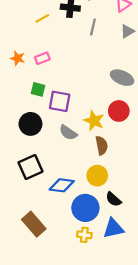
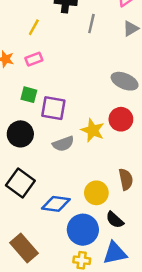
yellow line: (42, 18) -> (34, 27), moved, turned -32
gray semicircle: (68, 133) -> (63, 144), turned -54
brown semicircle: (102, 145) -> (126, 179), moved
black square: (30, 167) -> (20, 183), turned -30

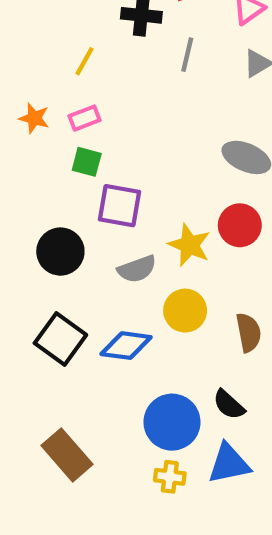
green square: (29, 95) -> (87, 162), moved
yellow circle: (96, 193) -> (185, 311), moved
blue diamond: (56, 204) -> (126, 346), moved

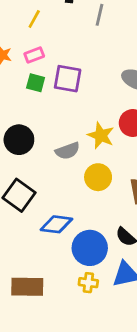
purple square: (119, 206) -> (68, 79), moved
blue diamond: (126, 346) -> (56, 224), moved
brown rectangle: (67, 455) -> (27, 287), moved, turned -48

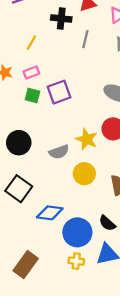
purple square: (68, 79) -> (59, 92), turned -30
brown rectangle: (27, 287) -> (26, 265), turned -55

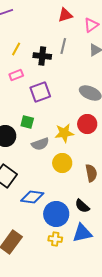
black cross: (61, 18) -> (42, 56), moved
green square: (33, 96) -> (27, 122), moved
yellow star: (87, 139) -> (64, 133), turned -30

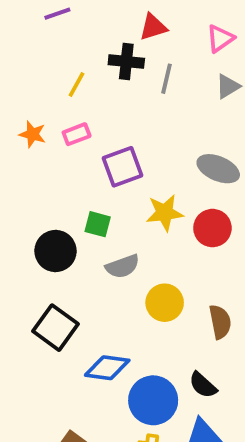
red triangle: (65, 15) -> (153, 27), moved
black cross: (42, 56) -> (126, 61), moved
yellow star: (64, 133) -> (165, 213), moved

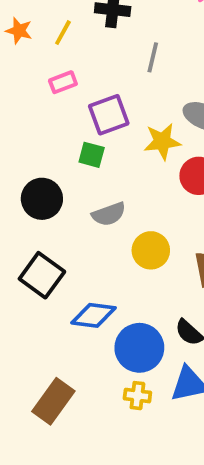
gray line: (167, 79) -> (153, 57), moved
orange star: (33, 134) -> (19, 31), moved
yellow star: (165, 213) -> (162, 141), moved
green square: (98, 224) -> (92, 155), moved

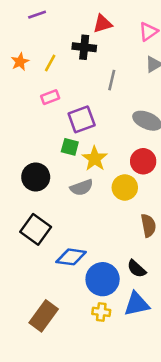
orange star: (19, 31) -> (20, 62), turned 30
yellow star: (162, 141) -> (95, 159), moved, turned -30
yellow circle: (151, 250) -> (125, 187), moved

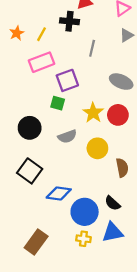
pink rectangle: (50, 97) -> (41, 62), size x1.6
yellow star: (95, 159) -> (93, 113), moved
yellow circle: (125, 187) -> (97, 148), moved

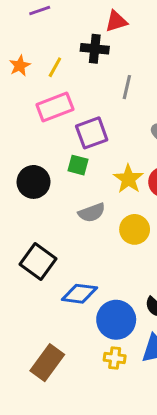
black circle: (30, 128) -> (34, 182), moved

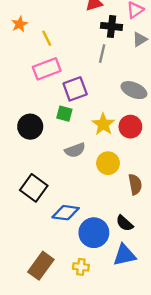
black cross: (95, 49) -> (112, 26), moved
orange star: (20, 66) -> (20, 24), moved
yellow line: (55, 67) -> (47, 38), turned -56
yellow cross: (115, 358) -> (81, 267), moved

